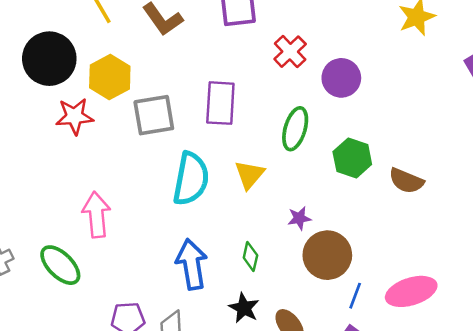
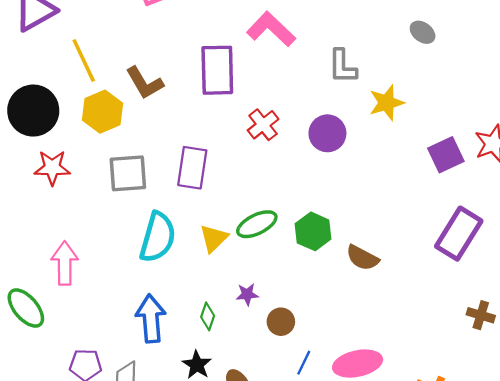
yellow hexagon: (110, 77) -> (102, 112), moved
purple circle: (341, 78) -> (327, 133), moved
green ellipse: (295, 129) -> (257, 224), moved, turned 42
purple star: (299, 218) -> (247, 294), moved
brown circle: (327, 255) -> (281, 322), size x0.6

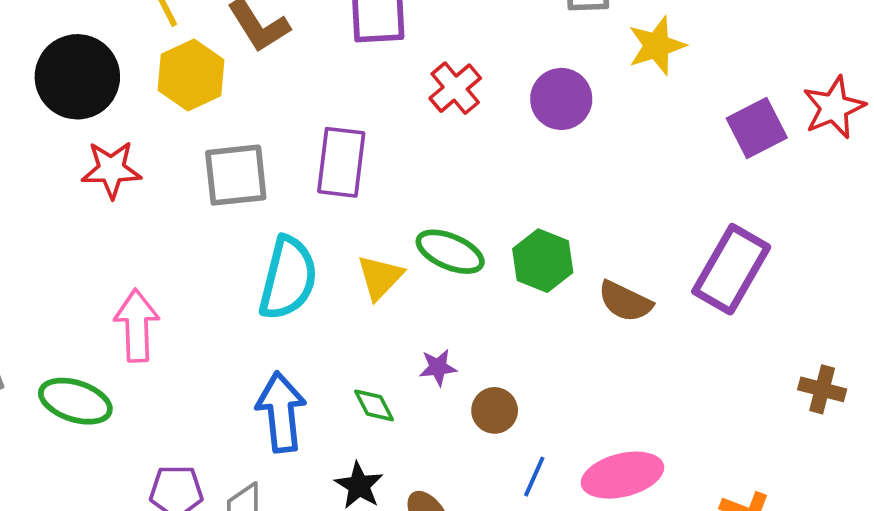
green ellipse: (257, 224) -> (450, 252), turned 51
purple rectangle: (459, 234) -> (731, 269), moved
green ellipse: (26, 308) -> (75, 401), turned -30
green diamond: (208, 316) -> (374, 405), turned -44

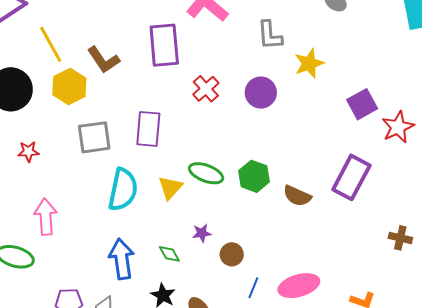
red star: (834, 107) -> (398, 127), moved
red star: (111, 170) -> (28, 152), moved, size x0.7

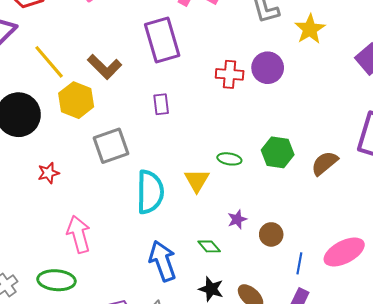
red cross: (206, 89) -> (230, 74), moved, turned -32
purple rectangle: (148, 129) -> (161, 104), moved, size x0.6
green ellipse: (206, 173) -> (229, 159), size x0.7
brown semicircle: (297, 196) -> (325, 163), turned 128

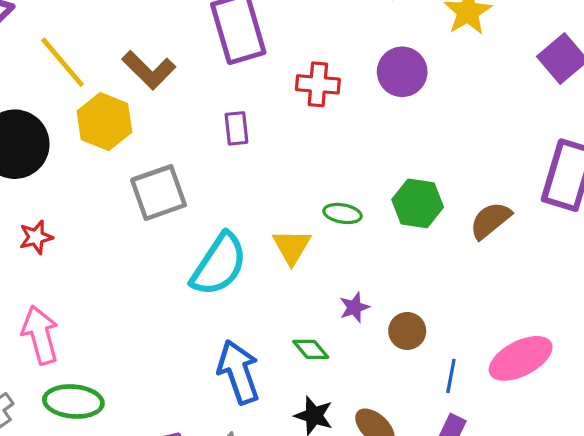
red cross: (230, 74) -> (318, 84), moved
red star: (48, 173) -> (36, 237), moved
cyan semicircle: (150, 192) -> (219, 265), turned 33
pink arrow: (79, 234) -> (40, 335), moved

